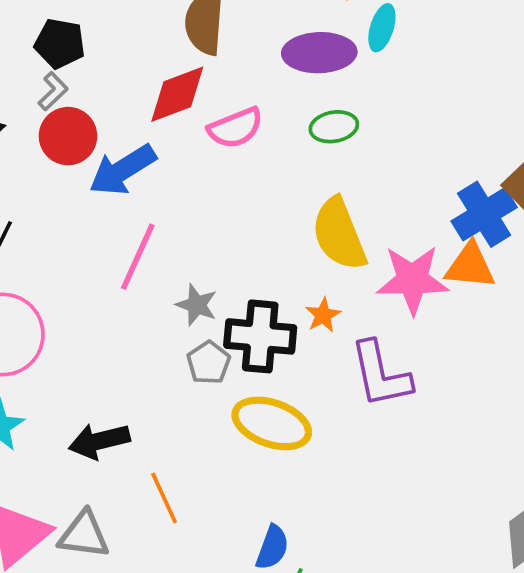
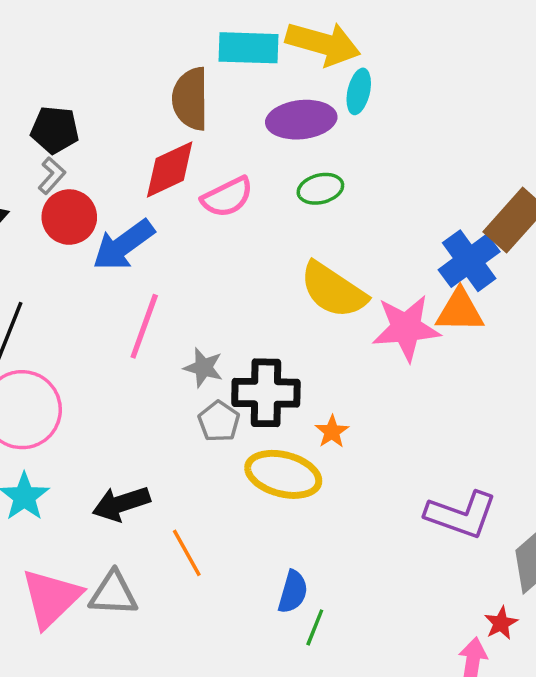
yellow semicircle: (339, 234) -> (333, 290), turned -30
orange star: (323, 315) -> (332, 432), moved
purple L-shape: (381, 374) -> (461, 515), moved, turned -54

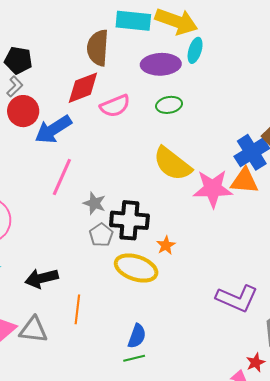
orange line: (187, 553) -> (77, 309), turned 32
green line: (315, 627) -> (134, 358), moved, turned 50

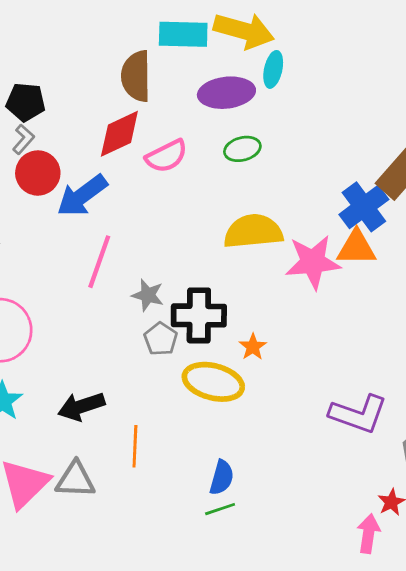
yellow semicircle: (172, 164) -> (253, 231), turned 141

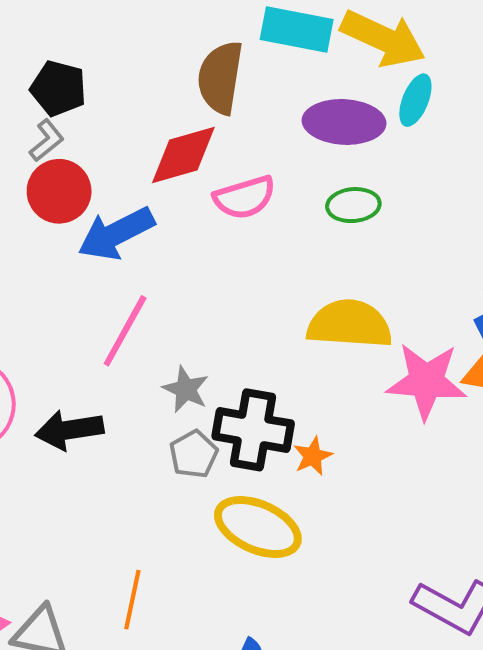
orange star: (253, 347) -> (313, 456), moved
black arrow: (81, 406) -> (69, 430), moved

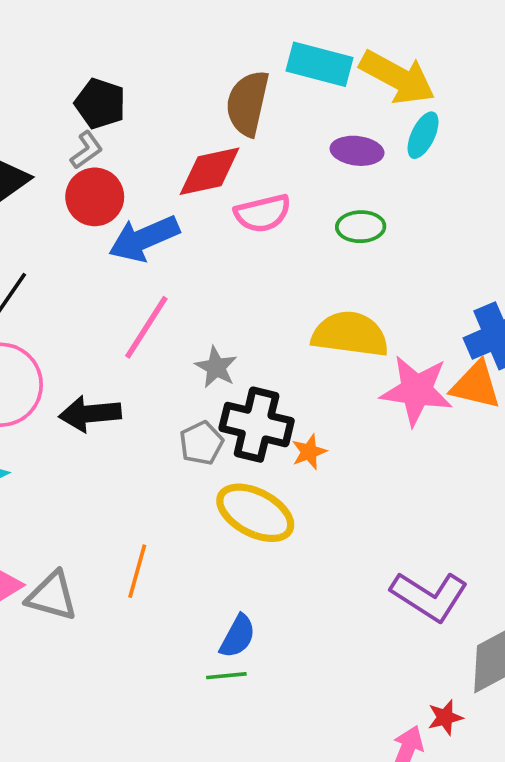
purple ellipse: (344, 122) -> (357, 151), size x0.7
gray star: (186, 389) -> (216, 367), moved

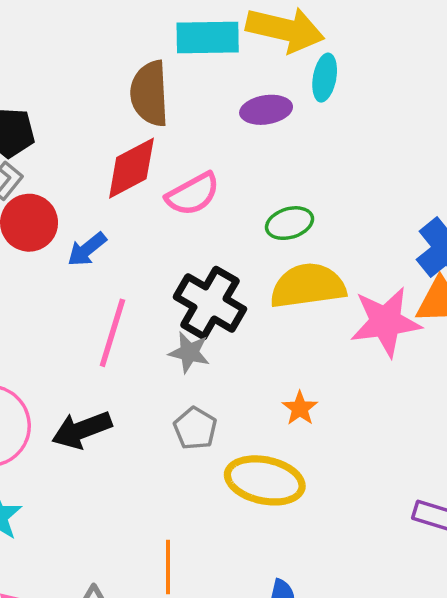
green ellipse: (361, 227) -> (290, 223), moved
blue arrow: (144, 239) -> (87, 249), size x0.6
black cross: (257, 425) -> (210, 303), moved, turned 32

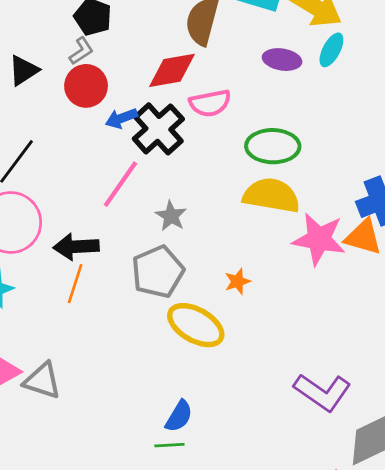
green ellipse: (290, 223) -> (273, 146), size x1.5
black cross: (210, 303) -> (158, 129), moved
gray pentagon: (195, 428) -> (158, 272), size x1.6
orange line: (168, 567) -> (75, 284), moved

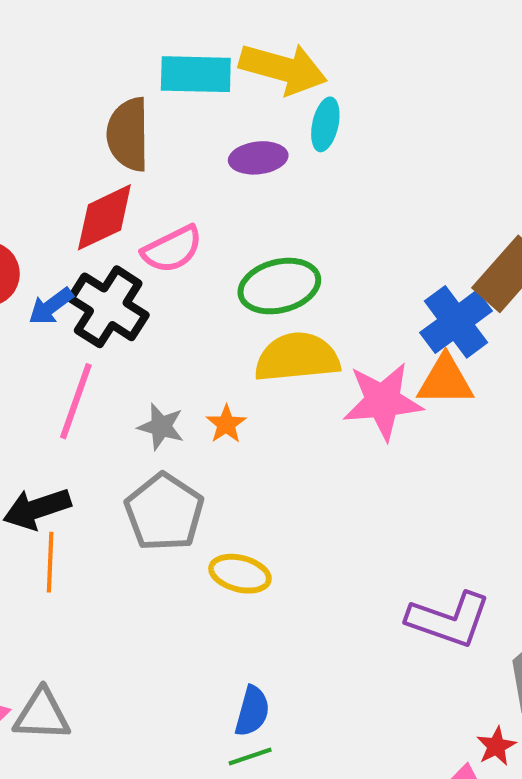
orange star: (237, 281) -> (226, 424), moved
yellow ellipse: (196, 325) -> (240, 574), size x0.7

